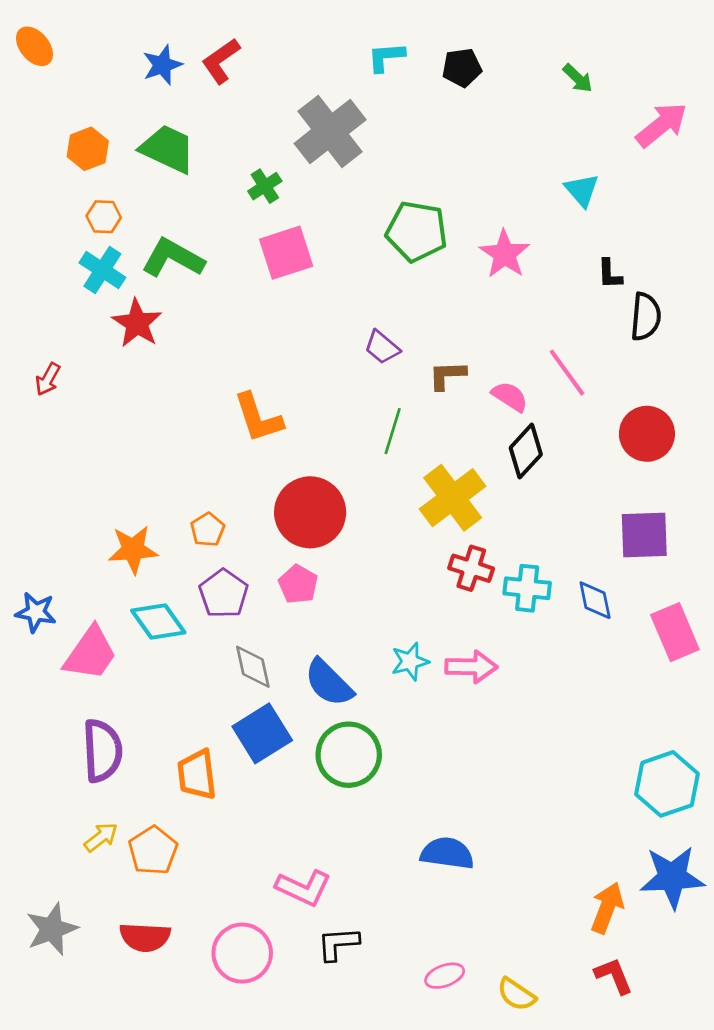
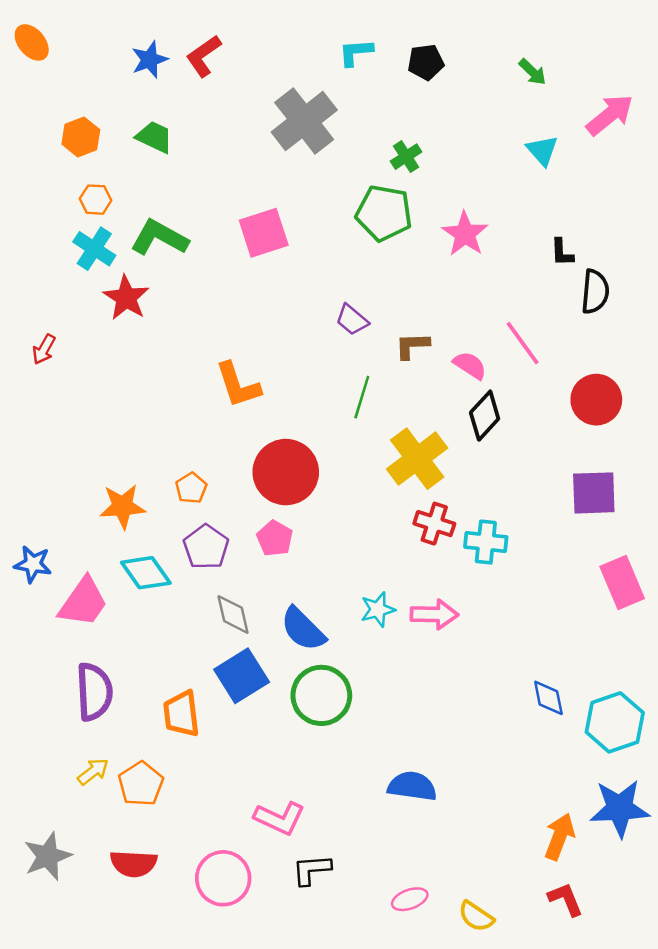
green trapezoid: (168, 149) -> (154, 137), size x0.7
green cross: (265, 186) -> (406, 157), moved
cyan triangle: (582, 190) -> (542, 150), moved
blue diamond: (595, 600) -> (548, 698), moved

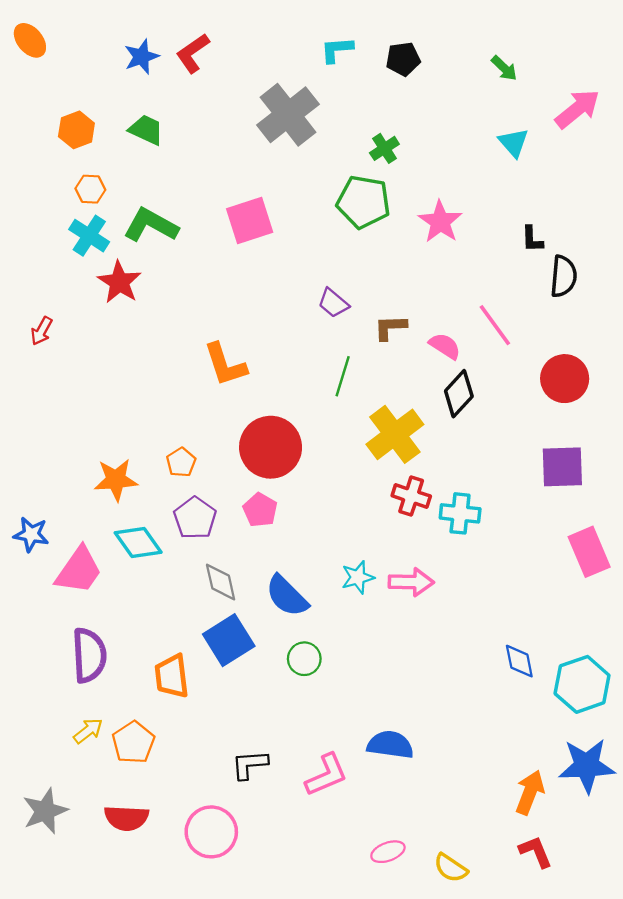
green circle: (321, 695) -> (304, 659), size x0.6
pink L-shape: (280, 818) -> (326, 775), moved, turned -48
black L-shape: (312, 870) -> (250, 765), moved

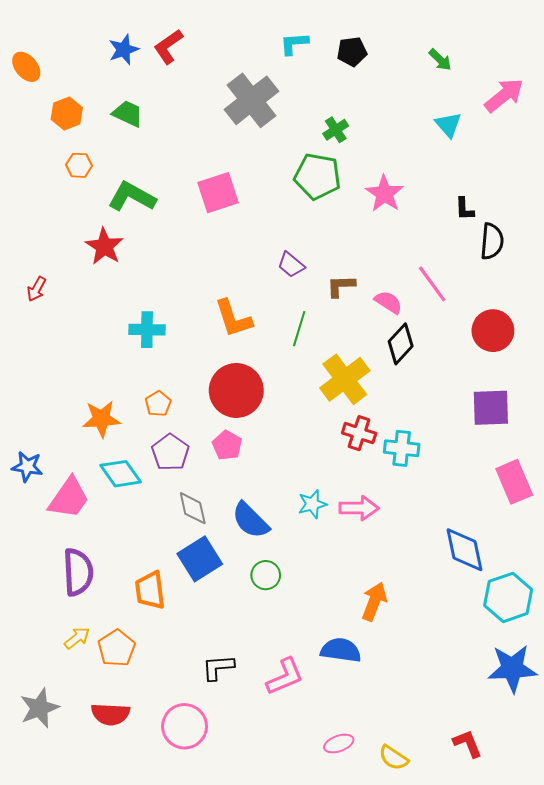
orange ellipse: (30, 40) -> (26, 67), moved
cyan cross: (89, 236) -> (147, 330), moved, turned -32
orange L-shape: (225, 365) -> (233, 318), moved
blue diamond: (519, 661) -> (465, 550), moved, size x1.5
orange arrow: (530, 792) -> (374, 601), moved

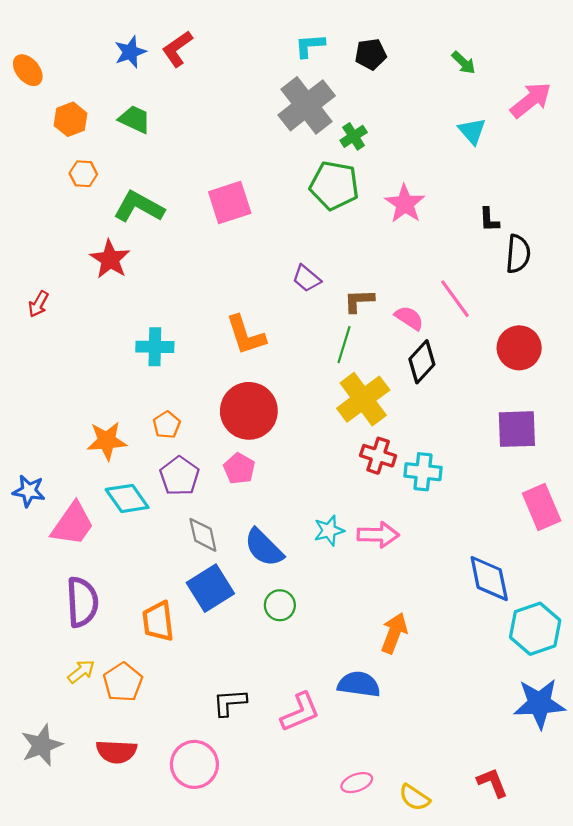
gray cross: (251, 100) -> (307, 105), moved
green line: (299, 329) -> (344, 345), moved

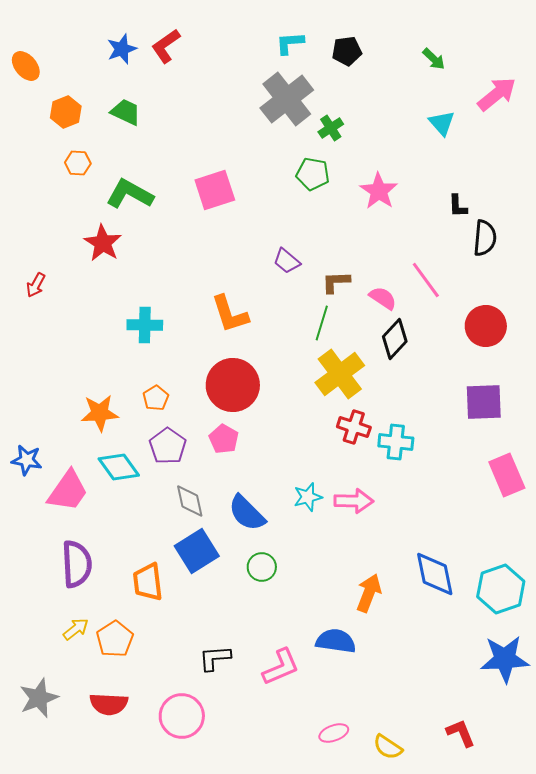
green pentagon: (334, 185) -> (313, 174), size x0.7
blue diamond: (489, 579) -> (435, 574), moved

